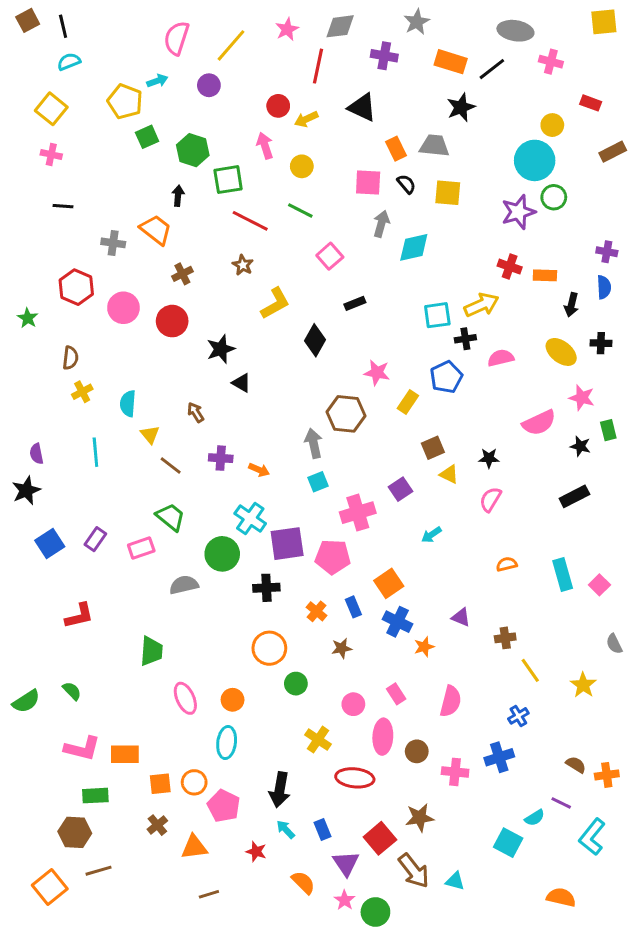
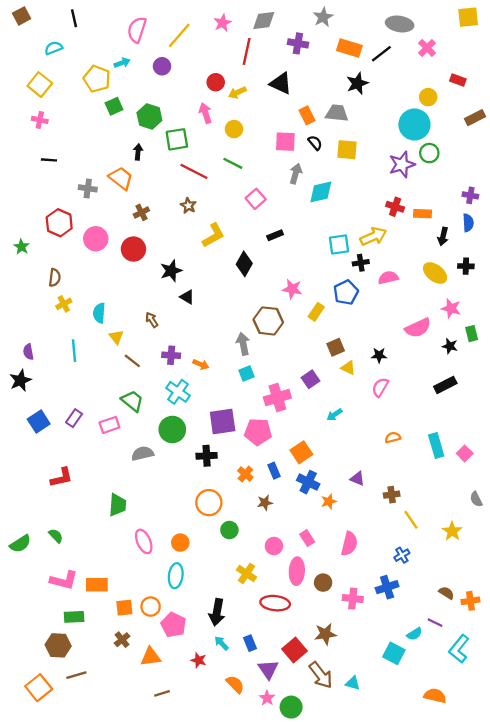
black line: (63, 26) -> (74, 18), moved
pink cross: (551, 62) -> (427, 48), turned 30
cyan cross: (250, 519) -> (178, 392), moved

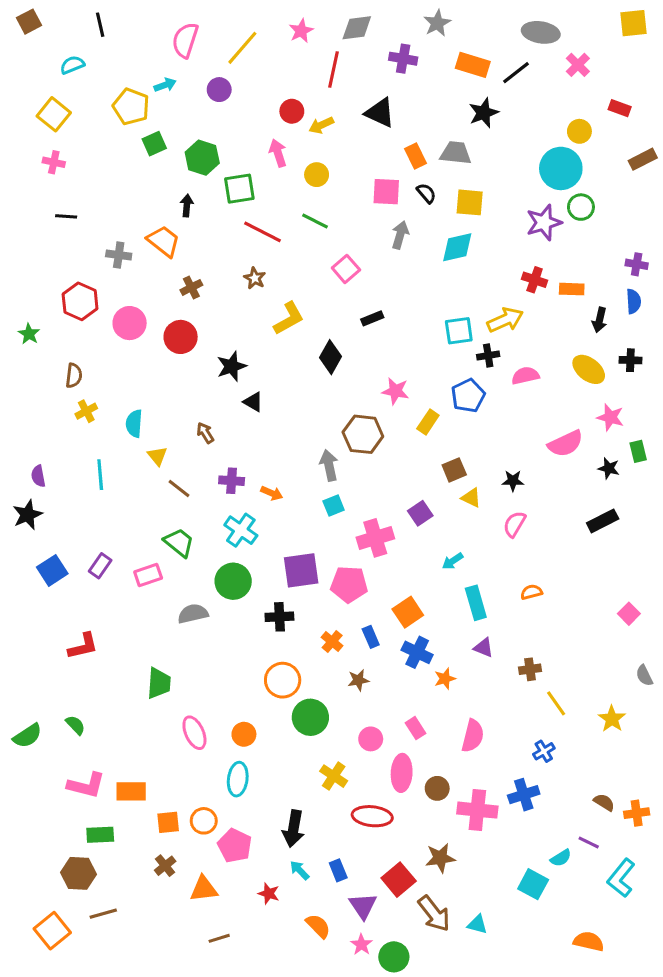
cyan diamond: (321, 192) -> (457, 247), moved
cyan rectangle: (436, 445) -> (476, 603), moved
green circle: (229, 530) -> (310, 717), size x1.5
pink cross: (353, 599) -> (477, 810), size x1.4

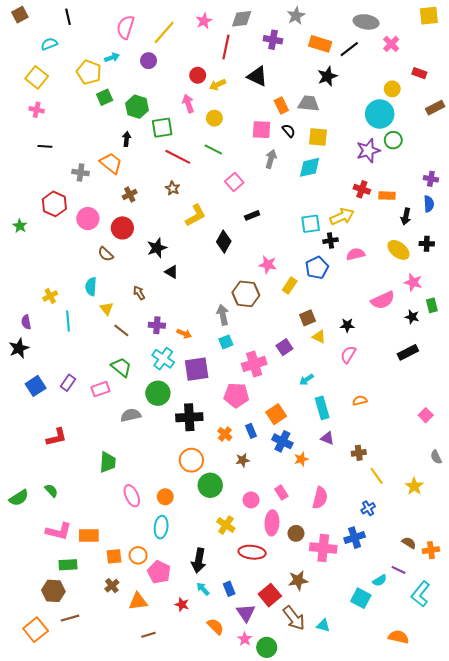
brown semicircle: (74, 376) -> (106, 254), moved, turned 126
yellow cross: (86, 411) -> (50, 296), moved
purple square: (301, 570) -> (197, 369), moved
black cross: (279, 617) -> (189, 417), size x1.4

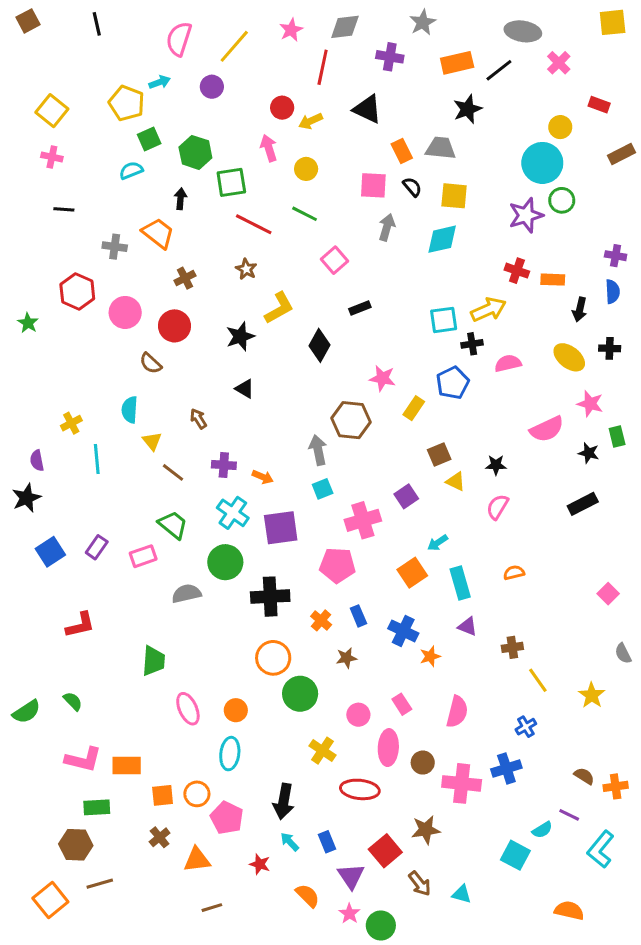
cyan semicircle: (49, 44) -> (131, 170), moved
orange rectangle: (320, 44) -> (457, 63), turned -30
black star: (157, 248) -> (240, 336), moved
orange square: (276, 414) -> (412, 573), moved
brown arrow: (294, 618) -> (420, 884), size x0.7

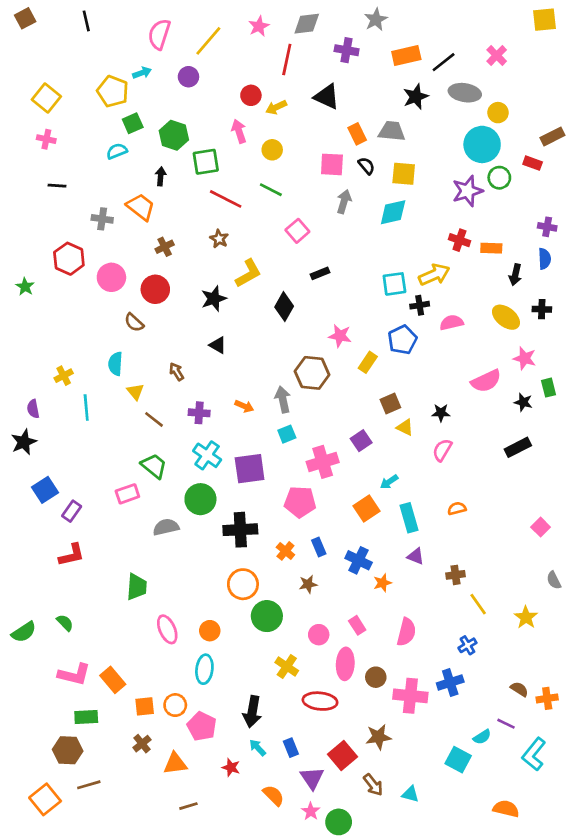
gray ellipse: (523, 31) -> (465, 93), moved
red rectangle: (599, 105) -> (533, 163), moved
orange arrow: (263, 477) -> (244, 406), moved
purple rectangle: (97, 547) -> (72, 511), moved
orange rectangle: (127, 766) -> (113, 680), turned 50

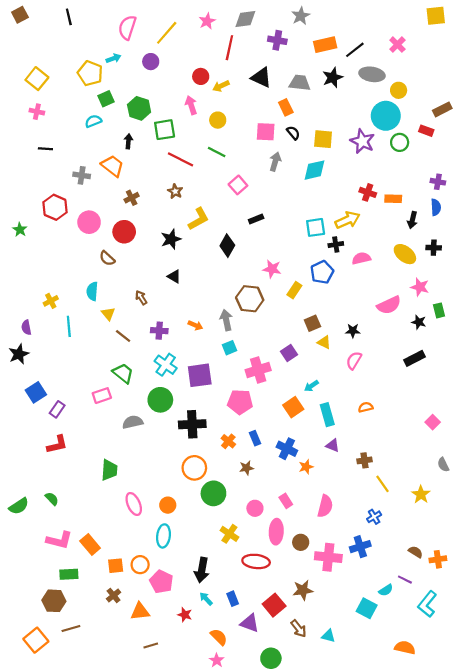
gray trapezoid: (392, 131) -> (300, 83), moved
purple star: (467, 191) -> (362, 141), moved, turned -30
purple triangle: (312, 778) -> (250, 623), turned -36
pink star: (311, 811) -> (217, 660), moved

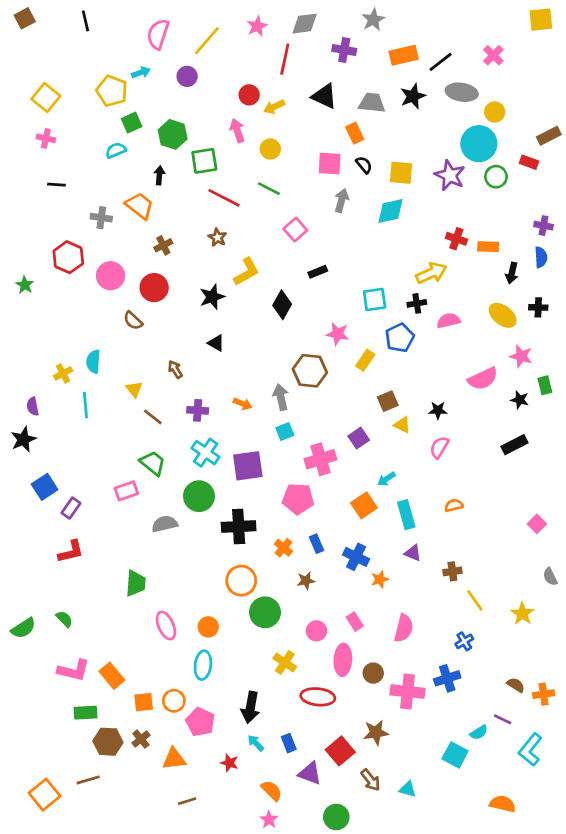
cyan square: (316, 227) -> (375, 299), moved
cyan semicircle: (92, 291) -> (93, 362), moved
brown hexagon: (54, 601) -> (108, 742), moved

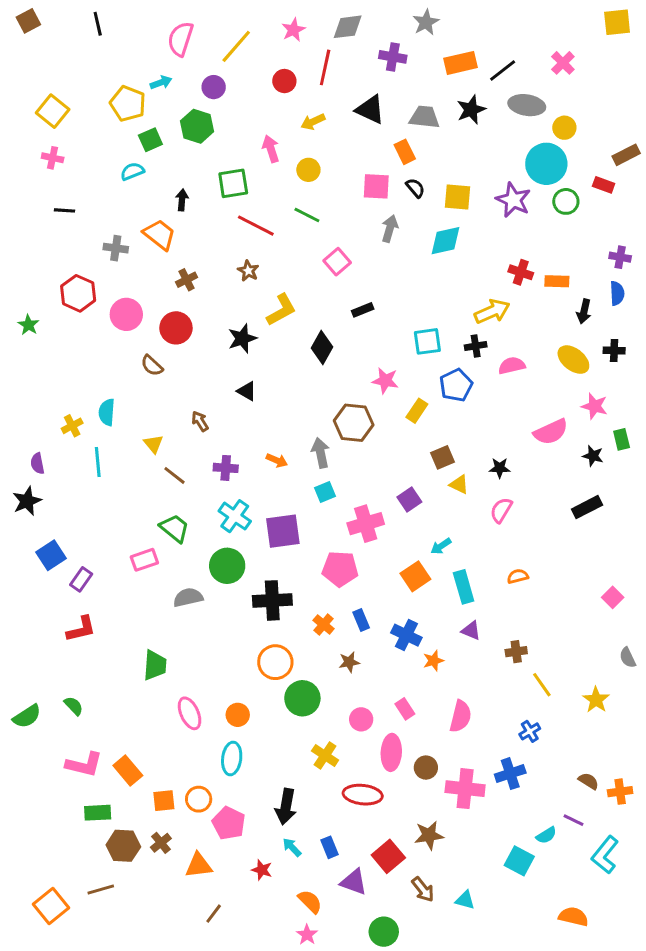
red circle: (249, 95) -> (284, 81), moved
green hexagon: (173, 134) -> (197, 126), moved
brown line: (187, 801) -> (214, 914), turned -36

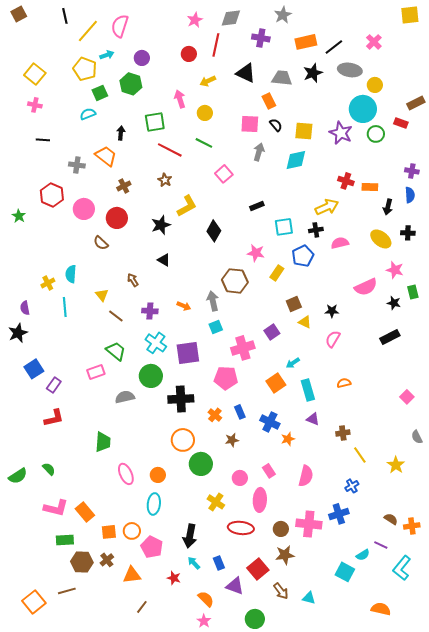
yellow line: (236, 46) -> (88, 31), moved
black rectangle: (363, 310) -> (257, 206), moved
brown circle: (426, 768) -> (281, 529), moved

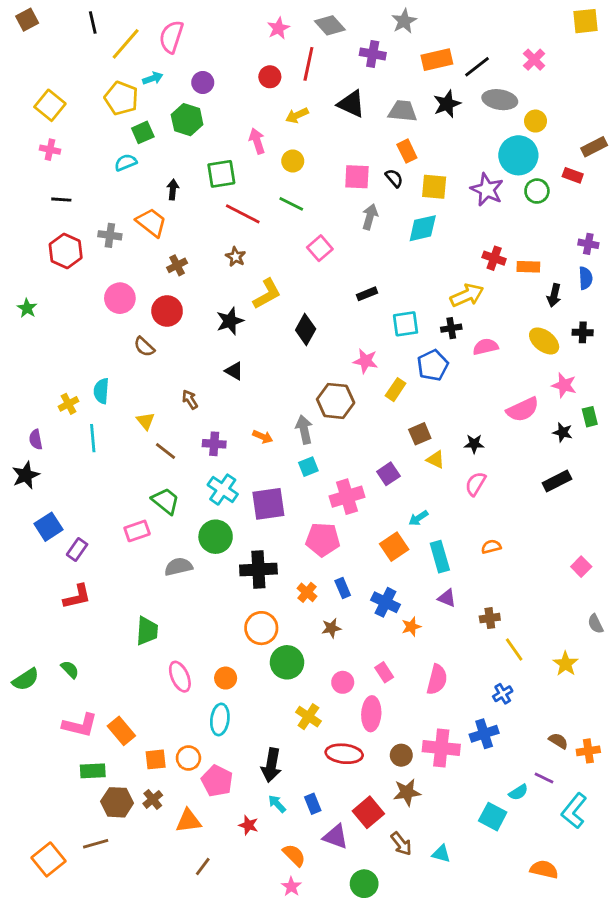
gray diamond: (231, 18) -> (330, 25), turned 55
orange rectangle: (269, 101) -> (407, 151), moved
red hexagon: (52, 195) -> (66, 251), moved

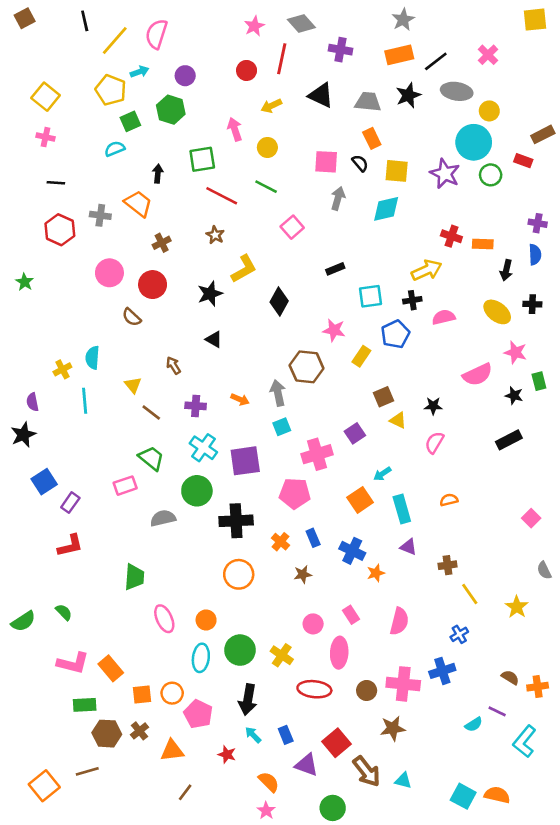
gray star: (404, 21) -> (403, 20), moved
green circle: (287, 662) -> (240, 650), moved
brown star: (407, 792) -> (393, 728), moved
cyan square: (493, 817) -> (463, 796), moved
brown arrow: (401, 844) -> (367, 771), size x1.4

